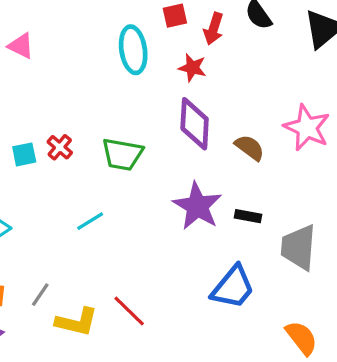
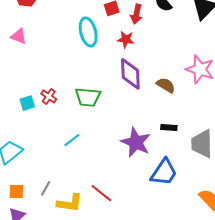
purple star: (197, 206) -> (136, 142), moved

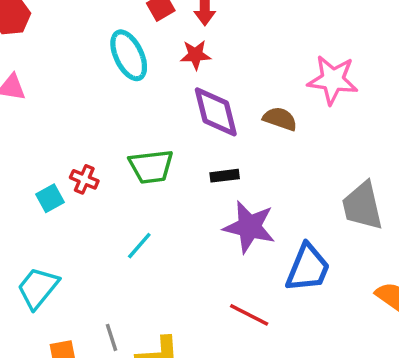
black rectangle: (169, 127) -> (225, 176), moved
gray line: (46, 188) -> (112, 337), turned -35
red line: (101, 193) -> (249, 315), moved

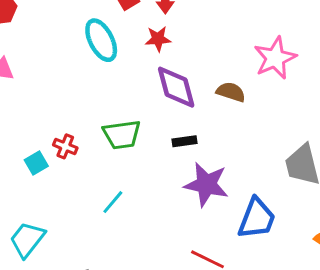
pink star: (333, 80) -> (275, 58), turned -30

